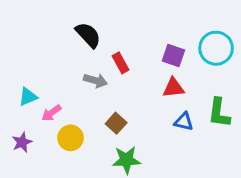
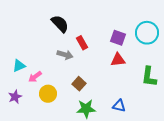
blue triangle: (184, 122) -> (119, 106), moved

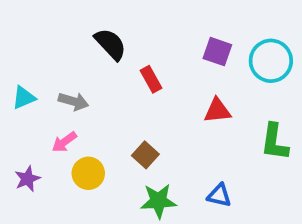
purple square: (118, 38) -> (217, 52), moved
gray arrow: (65, 55) -> (74, 101), moved
cyan triangle: (19, 66) -> (24, 98), moved

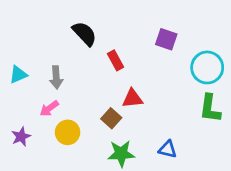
cyan circle: (271, 61) -> (207, 67), moved
gray arrow: (74, 101) -> (56, 77), turned 70
red triangle: (217, 111) -> (132, 99), moved

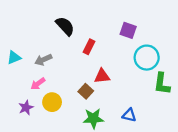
red rectangle: (116, 60) -> (89, 47), turned 56
cyan circle: (207, 67) -> (147, 58), moved
gray arrow: (56, 77) -> (43, 60), turned 70
purple star: (21, 137) -> (26, 108), moved

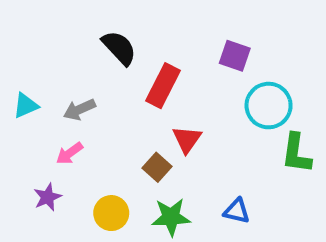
red rectangle: (89, 47) -> (163, 86), size x1.5
red triangle: (102, 76) -> (187, 139), turned -49
yellow circle: (52, 102) -> (111, 213), moved

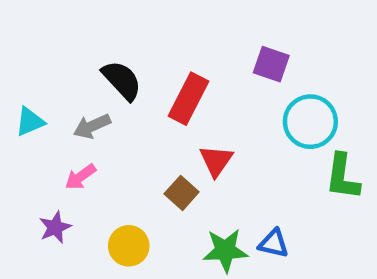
black semicircle: (119, 48) -> (122, 80), moved
green star: (171, 217) -> (225, 250), moved

